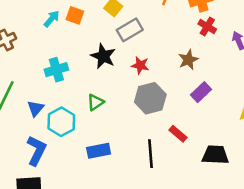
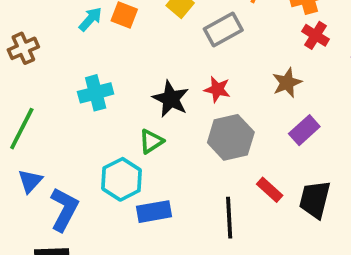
gray rectangle: (130, 30) -> (223, 29), moved
black star: (103, 56) -> (171, 99), moved
blue triangle: (36, 108) -> (30, 181), moved
cyan hexagon: (61, 122) -> (121, 179), moved
black trapezoid: (215, 155) -> (315, 199), moved, turned -80

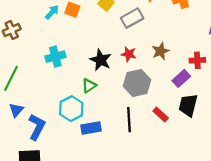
red cross: (316, 35) -> (197, 60), moved, turned -35
brown star: (287, 83) -> (161, 51), moved
black trapezoid: (315, 199) -> (188, 105), moved
black line: (229, 218) -> (129, 120), moved

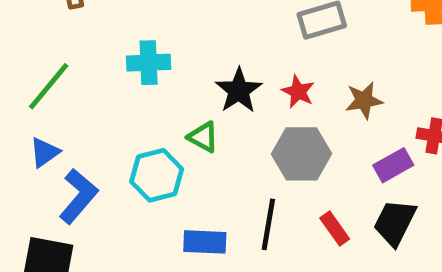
green triangle: (89, 86) -> (203, 137), turned 49
blue rectangle: (91, 128) -> (205, 242), moved

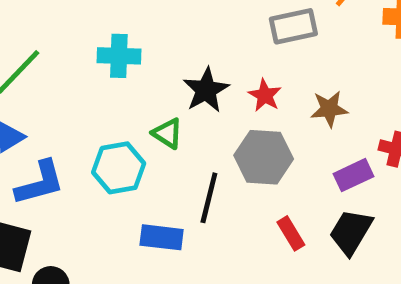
blue L-shape: (78, 196) -> (40, 183), turned 30
black line: (268, 224) -> (209, 198), moved

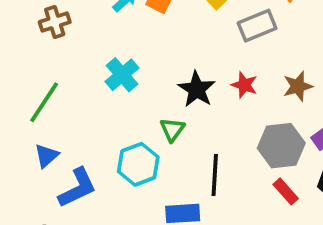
cyan cross: (119, 56) -> (122, 75), turned -32
green triangle: (168, 133) -> (172, 130), turned 44
gray hexagon: (264, 157) -> (281, 146), moved

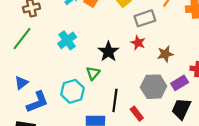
red star: (244, 85) -> (138, 43), moved
green line: (44, 102) -> (22, 39), moved
red rectangle: (286, 191) -> (137, 114), moved

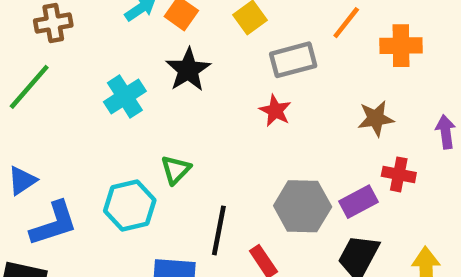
black star: (108, 52) -> (188, 70), moved
brown star: (165, 54) -> (376, 119), moved

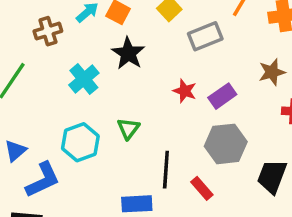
brown cross: (53, 23) -> (48, 31), moved
red star: (275, 111) -> (185, 91), moved
purple rectangle: (358, 202) -> (222, 96), moved
cyan hexagon: (130, 205) -> (80, 142), moved

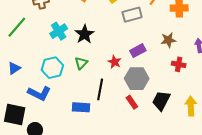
black star: (128, 53) -> (84, 34), moved
red star: (185, 91) -> (114, 62), moved
blue L-shape: (43, 180) -> (39, 93), moved, turned 45
red rectangle: (202, 188) -> (132, 102), moved

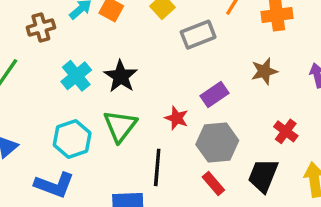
green triangle: (81, 63) -> (120, 126), size x1.5
red cross: (179, 64) -> (286, 131), moved, turned 32

